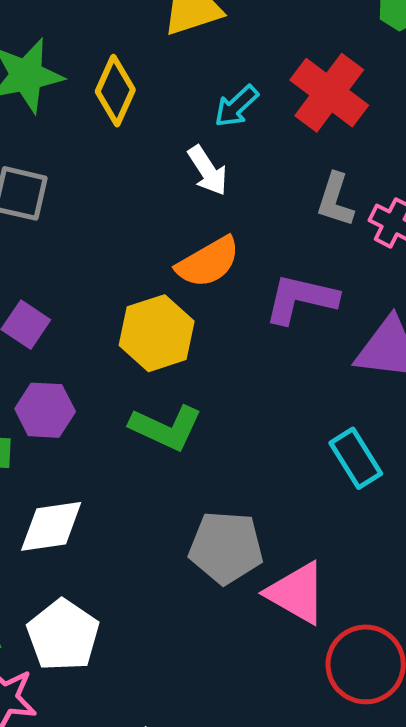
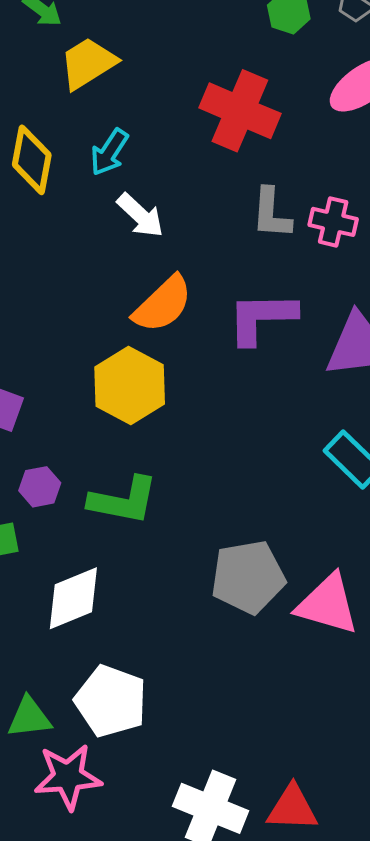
cyan arrow: (236, 106) -> (109, 152), moved
purple hexagon: (45, 410) -> (40, 487), size x0.7
green L-shape: (166, 428) -> (123, 500), moved

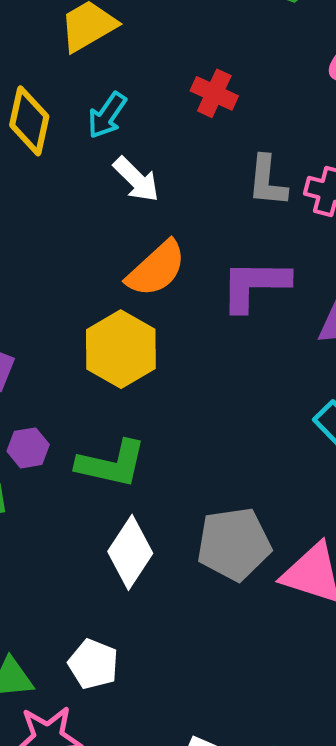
red cross: (240, 111) -> (214, 93), moved, size x0.6
white diamond: (73, 598) -> (130, 552), moved, turned -36
white pentagon: (111, 701) -> (93, 664), size x0.7

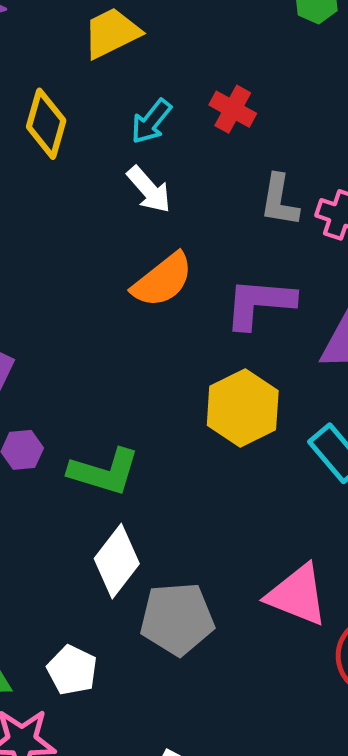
cyan arrow: (107, 115) -> (151, 121), moved
yellow hexagon: (121, 349) -> (243, 408), moved
gray pentagon: (234, 544) -> (177, 619), moved

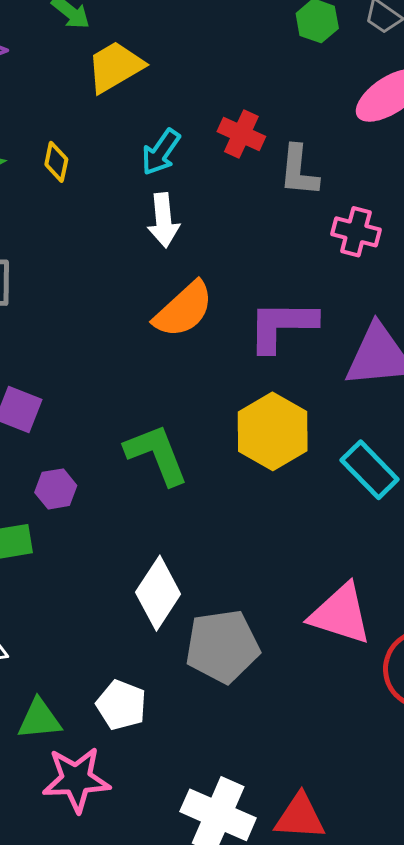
yellow diamond: (46, 124) -> (56, 162), size x0.6
white arrow: (149, 190) -> (163, 220), turned 40
gray L-shape: (279, 200) -> (299, 171), moved
green L-shape: (104, 472) -> (157, 454), moved, turned -124

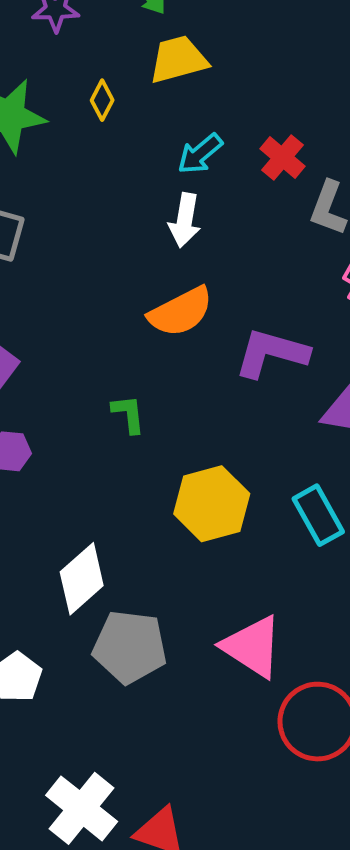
yellow diamond: (56, 162) -> (102, 100), moved
yellow hexagon: (273, 431) -> (212, 504), moved
green L-shape: (157, 454) -> (128, 414), moved, size x0.6

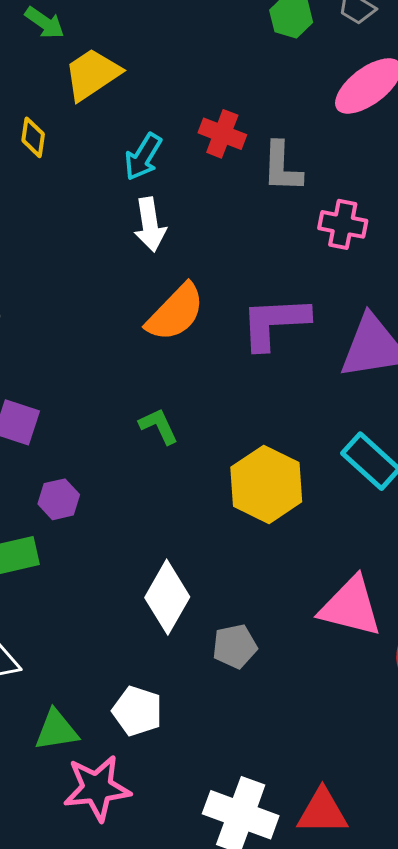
gray pentagon: (130, 647) -> (235, 646), size x0.6

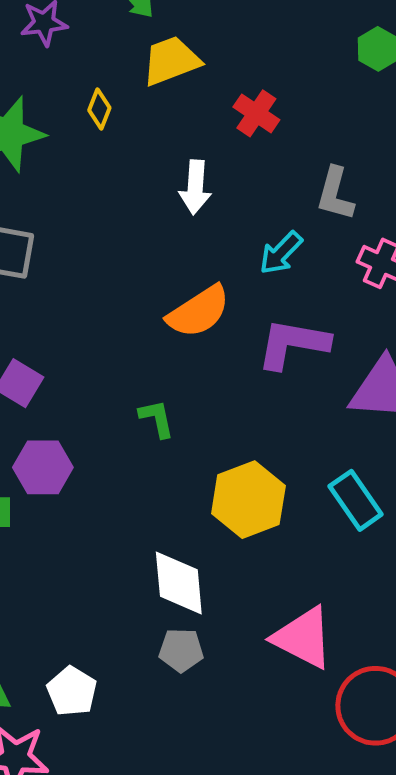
red cross: (222, 134) -> (256, 113), moved
cyan arrow: (143, 157) -> (281, 253), moved
white arrow: (150, 225) -> (195, 187), moved
purple hexagon: (59, 499) -> (43, 467), size x1.4
white diamond: (167, 597) -> (179, 583), moved, turned -48

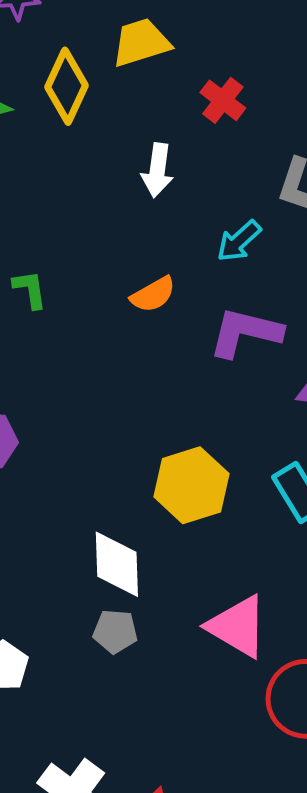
yellow diamond: (99, 109) -> (66, 86), size x1.8
orange semicircle: (199, 312) -> (153, 295), size x0.7
green L-shape: (157, 418) -> (30, 289), moved

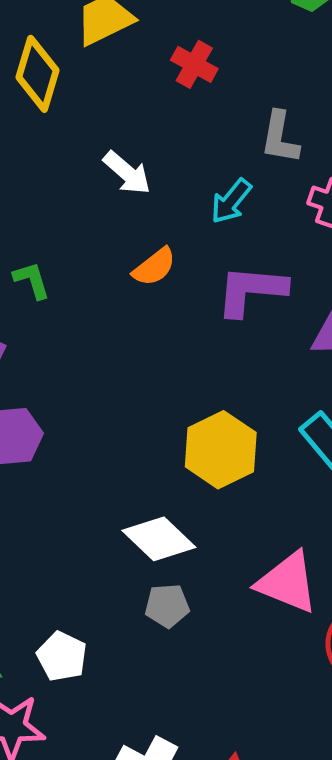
white arrow: (157, 170) -> (127, 173), moved, turned -48
white diamond: (117, 564) -> (159, 539), turned -36

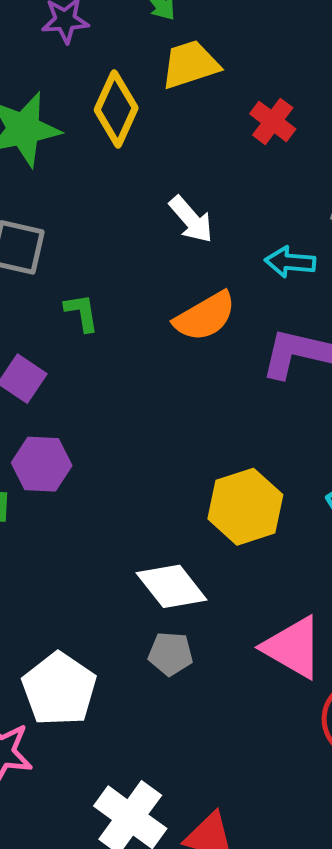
cyan arrow: (231, 201) -> (290, 262), turned 48
orange semicircle: (154, 267) -> (205, 316), size x1.4
white pentagon: (62, 656) -> (59, 689), size x1.5

